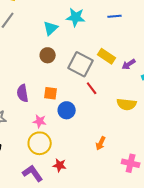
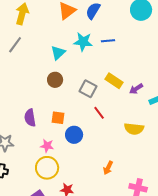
blue line: (115, 16) -> (108, 41), moved
gray square: (81, 64) -> (88, 89), size x0.7

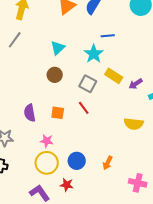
cyan star: (83, 42) -> (94, 54), moved, turned 30
red line: (99, 113) -> (84, 108), moved
blue circle: (74, 135) -> (77, 161), moved

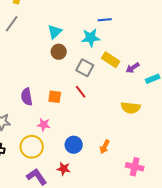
cyan star: (94, 54) -> (91, 38), turned 30
brown circle: (55, 75) -> (59, 52), moved
yellow circle: (47, 163) -> (32, 147), moved

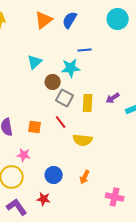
brown circle: (59, 52) -> (53, 82), moved
yellow rectangle: (111, 60) -> (88, 103), moved, turned 60
yellow semicircle: (131, 108) -> (83, 140), moved

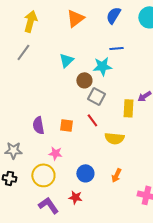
blue semicircle: (70, 20) -> (113, 15), moved
yellow rectangle: (88, 103) -> (128, 108), moved

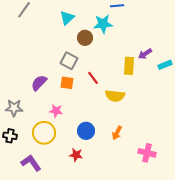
gray square: (96, 96) -> (69, 61), moved
purple semicircle: (38, 125) -> (39, 83), turned 54
purple L-shape: (48, 205) -> (31, 163), moved

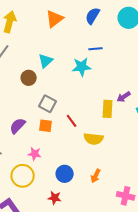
brown circle: (85, 38) -> (29, 78), moved

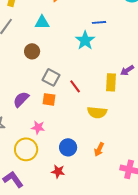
cyan triangle: (46, 61) -> (42, 22), moved, turned 42
cyan star: (82, 67) -> (85, 40), turned -30
red line: (72, 121) -> (75, 86), moved

